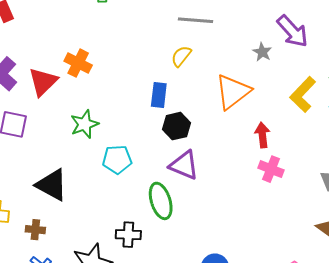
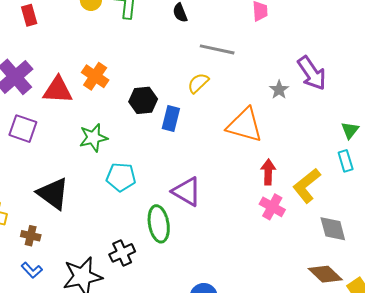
red triangle: (43, 82) -> (58, 90), turned 40
orange triangle: (233, 92) -> (245, 125), turned 45
yellow L-shape: (303, 94) -> (307, 186), moved
black hexagon: (176, 126) -> (143, 100), moved
black cross: (128, 235) -> (122, 253), turned -35

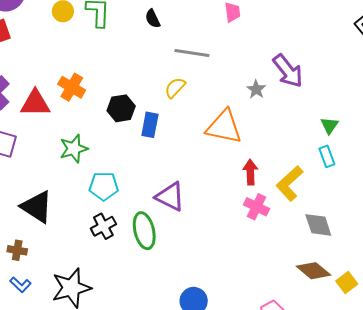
black cross: (122, 253) -> (103, 226), moved

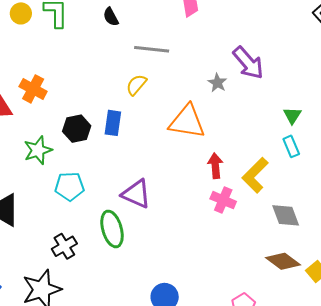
black hexagon: (121, 108) -> (77, 129), moved
black cross: (103, 226) -> (64, 246), moved

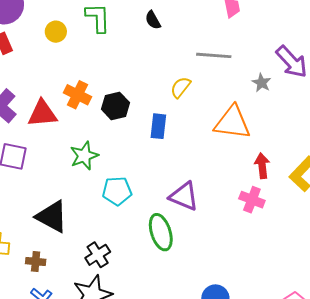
yellow circle: (21, 13) -> (56, 32), moved
gray line: (152, 49) -> (214, 55), moved
black hexagon: (77, 129) -> (115, 106), moved
pink cross: (223, 200) -> (252, 200), moved
black cross: (64, 246) -> (98, 255), moved

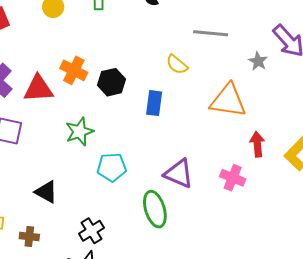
yellow semicircle: (181, 87) -> (177, 65), turned -90
pink cross: (252, 200) -> (233, 178), moved
black triangle: (52, 217) -> (46, 192), size x0.7

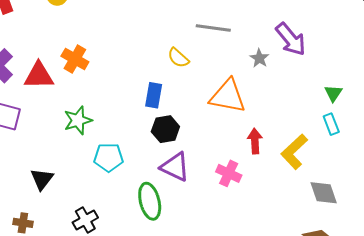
black hexagon: (112, 82) -> (165, 129), moved
black triangle: (46, 192) -> (42, 179), turned 35

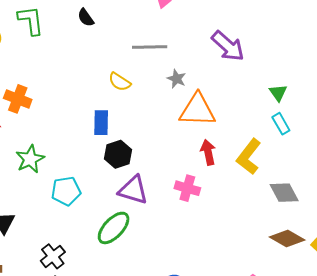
gray star: (259, 58) -> (177, 79), moved
orange triangle: (228, 96) -> (197, 110), moved
green ellipse: (150, 201) -> (114, 228), turned 66

